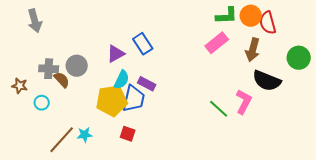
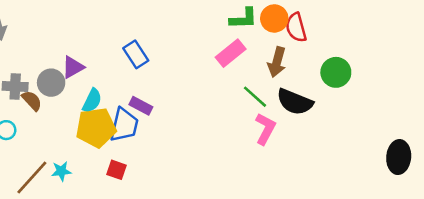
purple triangle: (116, 54) -> (73, 67), moved
cyan semicircle: (122, 80) -> (92, 101), moved
green line: (219, 109) -> (255, 97), moved

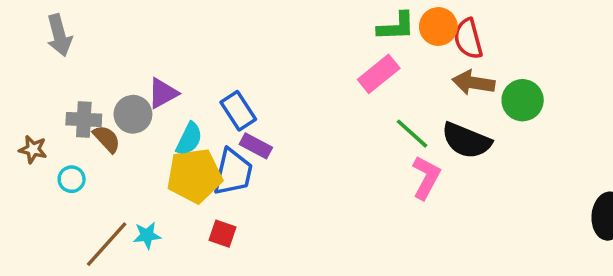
blue rectangle: (136, 54) -> (238, 111), moved
brown arrow: (277, 62) -> (473, 83), moved, turned 84

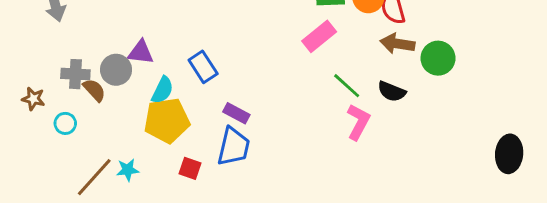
purple triangle: (163, 93) -> (141, 52), turned 36
black semicircle: (466, 141) -> (392, 91), size x0.7
purple rectangle: (256, 146) -> (236, 113), moved
blue trapezoid: (233, 172) -> (234, 147), moved

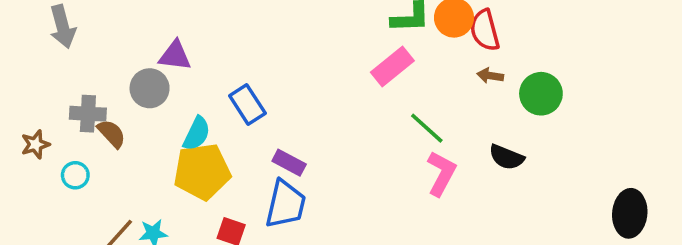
brown arrow: (397, 44) -> (490, 76), size x0.6
purple triangle: (141, 52) -> (175, 56), moved
gray circle: (116, 70) -> (150, 88), moved
black semicircle: (392, 91) -> (507, 157), moved
brown star: (33, 99) -> (35, 144), turned -30

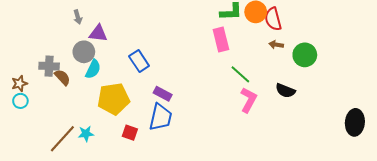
gray arrow: (63, 27) -> (78, 17), moved, size x0.6
pink rectangle: (392, 67) -> (221, 40), turned -65
cyan semicircle: (197, 134) -> (93, 69), moved
cyan circle: (75, 175) -> (20, 101), moved

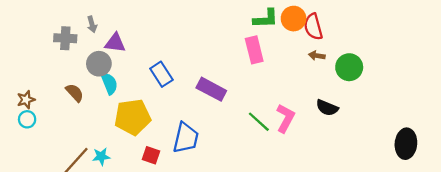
gray cross: (49, 66) -> (65, 38), moved
cyan semicircle: (93, 69) -> (109, 83), turned -48
green line: (240, 74) -> (259, 122), moved
purple rectangle: (163, 94) -> (211, 89), moved, size x1.4

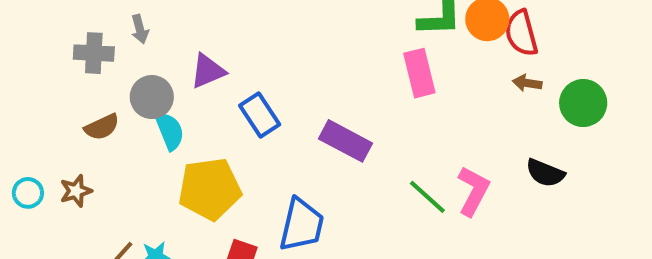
purple triangle: (115, 43) -> (208, 71), moved, turned -30
brown semicircle: (75, 93) -> (102, 127), moved, turned 108
brown star: (26, 100) -> (76, 191), moved

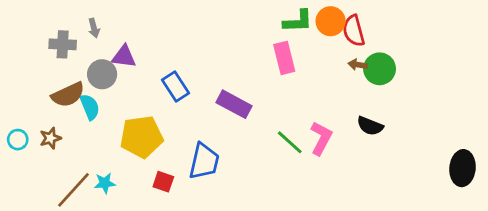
purple triangle: (208, 71) -> (124, 57), moved, turned 30
green circle: (583, 103) -> (380, 69), moved
brown semicircle: (102, 127) -> (68, 95), size x1.4
cyan semicircle: (170, 131) -> (90, 107), moved

